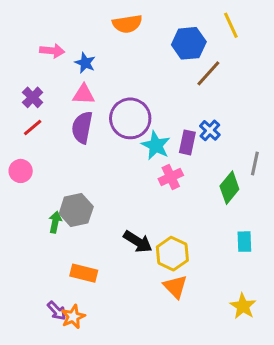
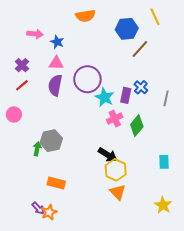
gray line: (255, 163) -> (166, 98), moved
green diamond: (229, 188) -> (137, 126), moved
black arrow: (138, 242) -> (108, 155), moved

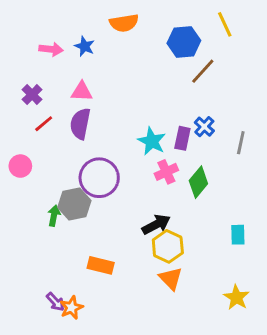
blue star: (57, 42) -> (85, 46), moved
purple circle: (87, 79) -> (99, 178), moved
red line: (22, 85) -> (44, 124), moved
black arrow: (108, 155) -> (156, 224), turned -60
orange rectangle: (56, 183) -> (101, 265), moved

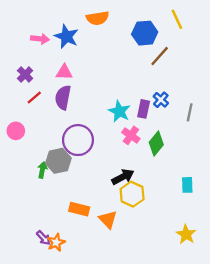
blue star: (85, 46) -> (66, 37), size x1.5
pink cross: (166, 172) -> (131, 135), turned -30
orange triangle: (171, 278) -> (108, 219), moved

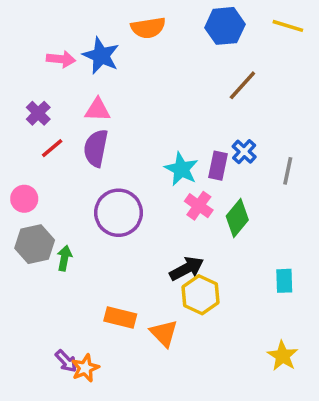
yellow line: (177, 19) -> (288, 26), moved, turned -48
blue hexagon: (145, 33) -> (225, 26), moved
gray hexagon: (58, 161) -> (35, 244), moved

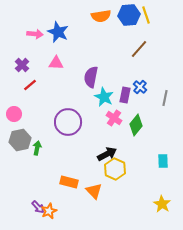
yellow line: (288, 26) -> (146, 15), moved, turned 54
orange semicircle: (148, 28) -> (101, 16), moved
purple semicircle: (96, 148) -> (91, 77), moved

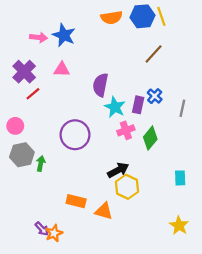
purple cross: (22, 65) -> (24, 72), size x1.5
pink cross: (114, 118) -> (126, 130), turned 35
orange triangle: (94, 191) -> (104, 211), turned -30

